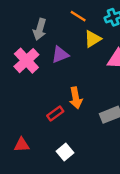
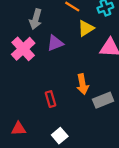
orange arrow: (76, 98) -> (83, 84), moved
red rectangle: (55, 114) -> (51, 99), turned -70

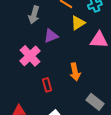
pink cross: (23, 49) -> (30, 56), moved
gray rectangle: (103, 100) -> (95, 102), moved, turned 60

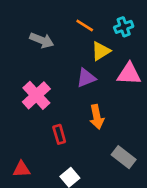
gray arrow: (34, 15) -> (42, 40), turned -84
purple triangle: (51, 36) -> (86, 78), moved

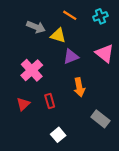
yellow triangle: (101, 51) -> (58, 35), moved, turned 49
pink triangle: (129, 74) -> (105, 53), turned 36
red triangle: (22, 169) -> (23, 104), moved, turned -40

